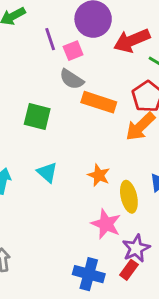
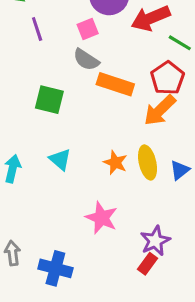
purple line: (50, 39) -> (37, 29), moved
yellow ellipse: (129, 197) -> (148, 162), moved
pink star: (106, 224) -> (101, 218), moved
blue cross: (89, 274) -> (55, 268), moved

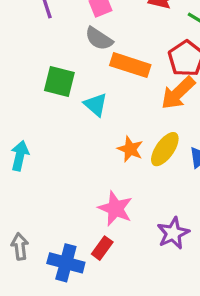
cyan triangle: (60, 159) -> (96, 105), moved
yellow ellipse: (148, 162) -> (165, 149), turned 48
red rectangle: (148, 264) -> (102, 248), moved

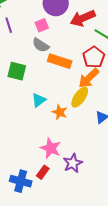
cyan triangle: (96, 105) -> (39, 100), moved, turned 42
yellow ellipse: (165, 149) -> (80, 97), moved
purple star: (173, 233) -> (73, 163), moved

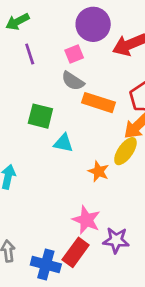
cyan triangle: (39, 100) -> (63, 143), moved, turned 49
purple star: (73, 163) -> (116, 240), turned 30
red rectangle: (43, 172) -> (76, 252), size x1.5

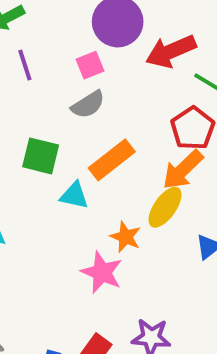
gray semicircle: (73, 81) -> (88, 105), turned -65
orange rectangle: (98, 103) -> (112, 160), moved, turned -56
pink star: (86, 220) -> (102, 272), moved

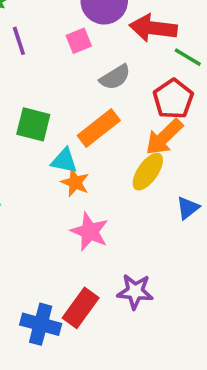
red arrow: (171, 51) -> (153, 28), turned 30
gray semicircle: (88, 105) -> (115, 77), moved
orange star: (126, 237) -> (75, 183), moved

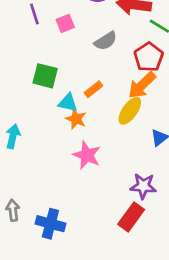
pink square: (79, 41) -> (65, 23), moved
orange rectangle: (99, 128) -> (94, 89), moved, size x0.6
purple star: (135, 292) -> (143, 186), moved
red rectangle: (81, 308) -> (131, 217), moved

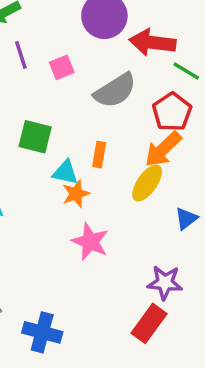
gray semicircle: (106, 41) -> (115, 91), size x1.4
orange rectangle: (94, 89) -> (99, 155), turned -42
orange star: (76, 119) -> (76, 194), turned 30

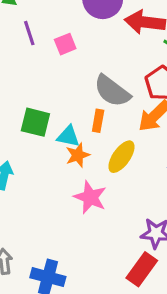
gray semicircle: (115, 91) -> (112, 91), moved, turned 69
green square: (35, 137) -> (35, 122), moved
yellow ellipse: (147, 183) -> (121, 157), moved

